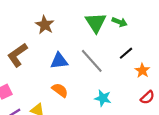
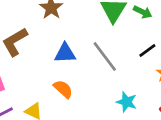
cyan star: (103, 98) -> (127, 102), moved

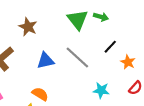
orange semicircle: (63, 89) -> (40, 94), moved

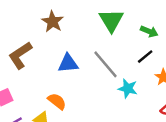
green arrow: (101, 17) -> (149, 31), moved
cyan star: (101, 90) -> (128, 89), moved

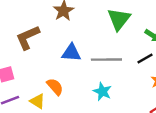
gray line: (105, 64) -> (106, 60), turned -60
cyan star: (128, 89) -> (102, 91), moved

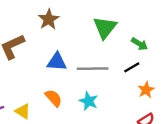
orange semicircle: (55, 87) -> (54, 98), moved

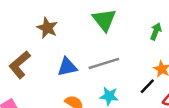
green arrow: (140, 44) -> (156, 31), moved, turned -84
black line: (132, 67) -> (147, 86), moved

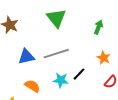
black line: (147, 86) -> (79, 74), moved

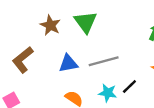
green triangle: (56, 18) -> (86, 22), moved

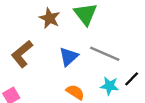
gray line: (104, 61) -> (105, 54), turned 40
blue triangle: (68, 63) -> (69, 57), turned -30

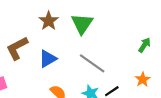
blue triangle: (69, 57) -> (48, 59), moved

